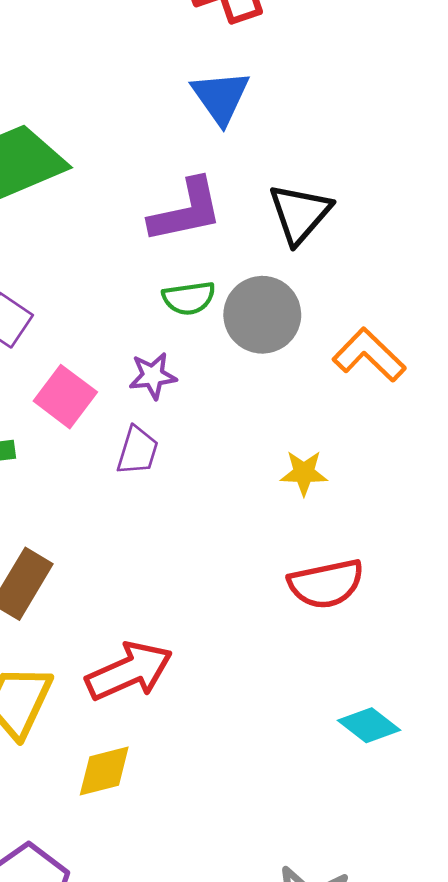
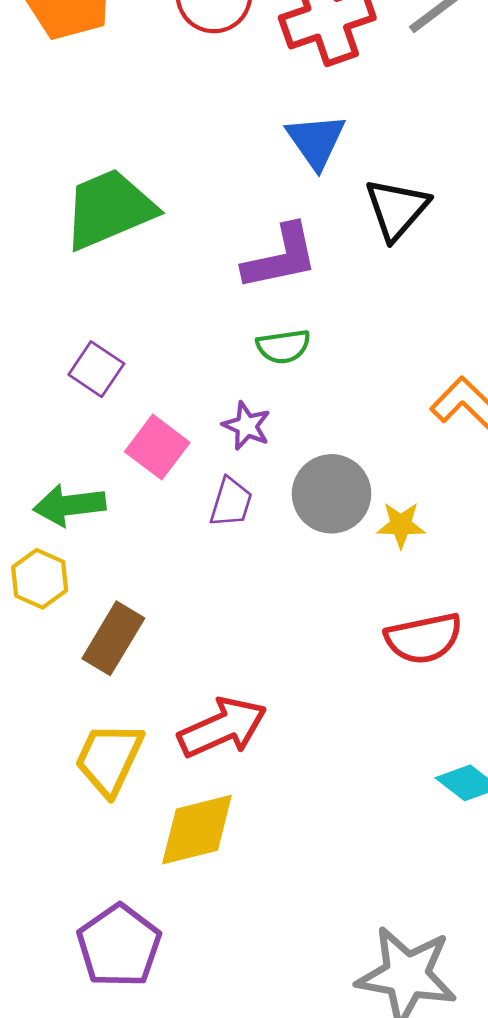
black triangle: (300, 214) -> (397, 209), moved
gray circle: (262, 315) -> (332, 494), moved
purple star: (153, 376) -> (247, 426), turned 30
yellow diamond: (104, 771) -> (197, 830), size x1.4

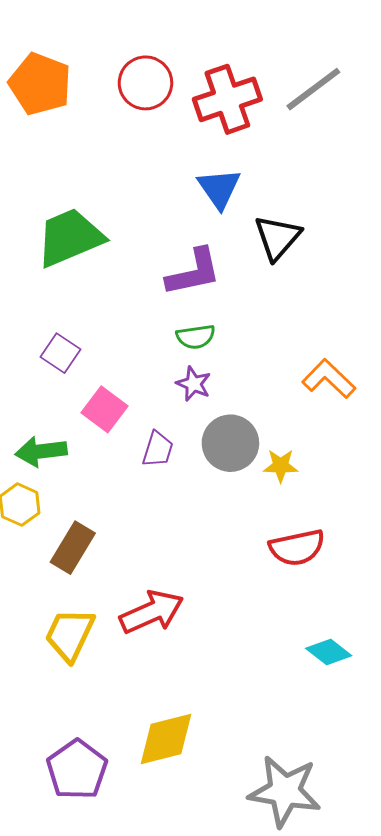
purple star: (247, 426) -> (194, 384), moved
yellow diamond: (197, 830) -> (166, 739), moved

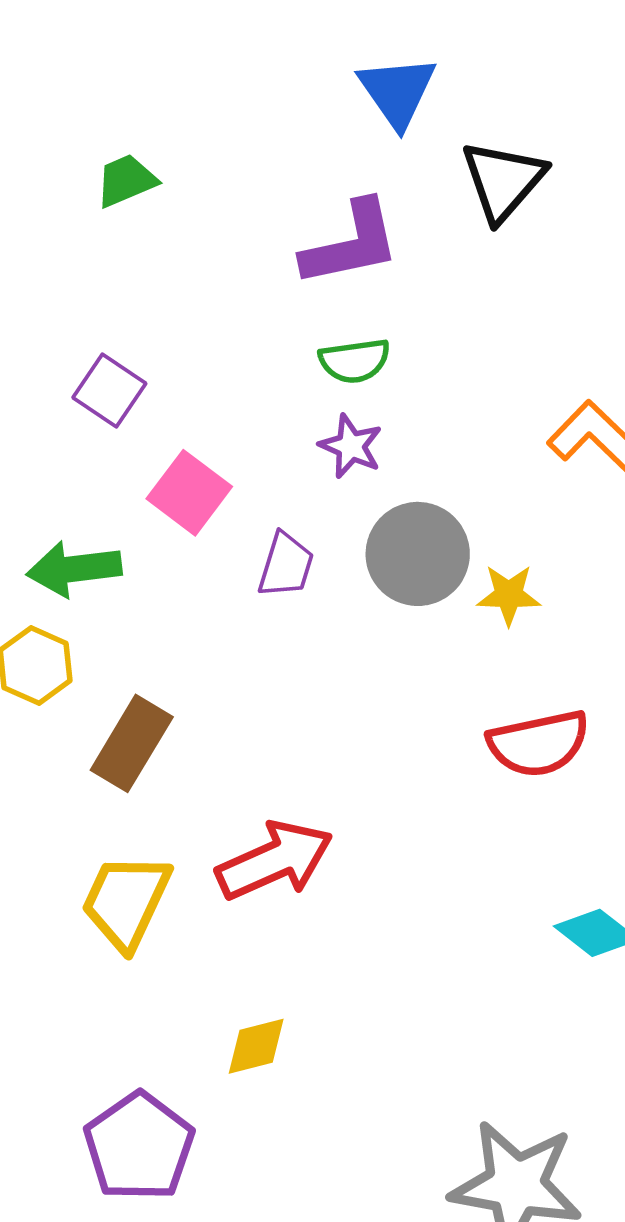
green trapezoid: (70, 237) -> (126, 181), size x0.5
yellow diamond: (166, 739) -> (256, 1046), moved, size x0.6

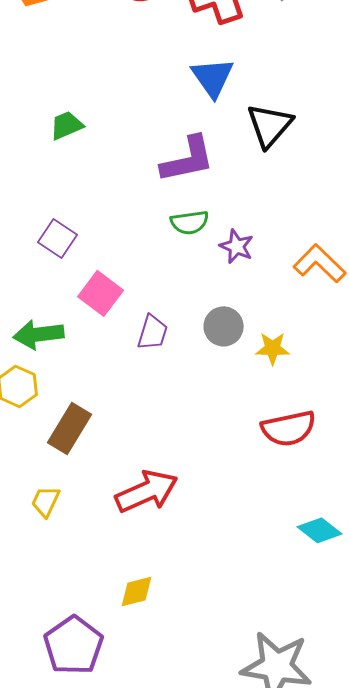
purple star: (351, 446) -> (237, 246), moved
gray circle: (418, 554) -> (224, 326), size x0.7
yellow trapezoid: (126, 901) -> (46, 501), moved, size x0.6

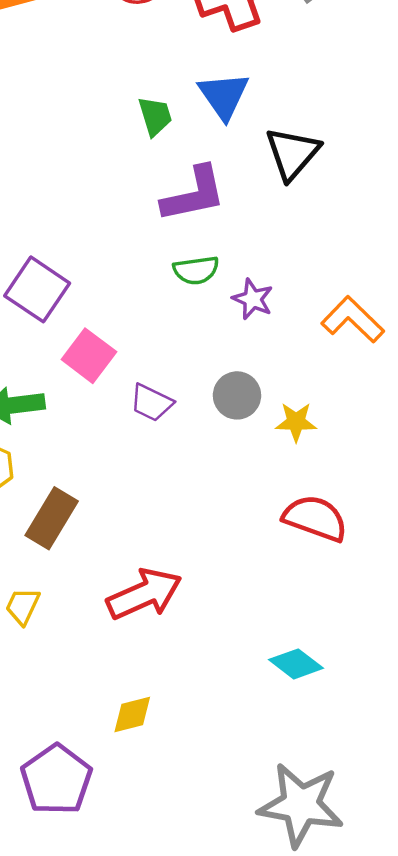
green trapezoid: (67, 125) -> (155, 116), moved, turned 96
purple square: (58, 238) -> (37, 289), size x1.4
purple trapezoid: (153, 332) -> (152, 403), turned 99
red semicircle: (289, 428) -> (315, 518), turned -148
cyan diamond: (320, 530) -> (296, 664), moved

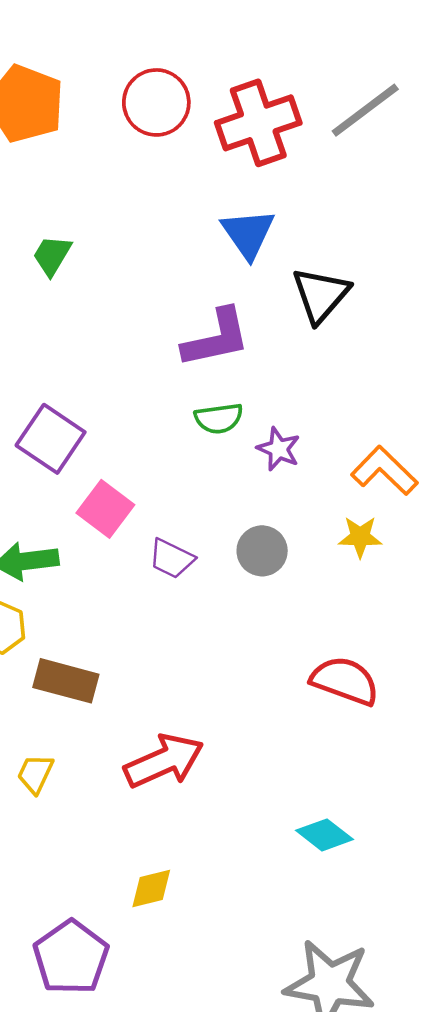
green trapezoid: (155, 116) -> (52, 255), moved, turned -132
yellow star: (296, 422) -> (360, 537), moved
brown rectangle: (52, 518) -> (66, 681), turned 74

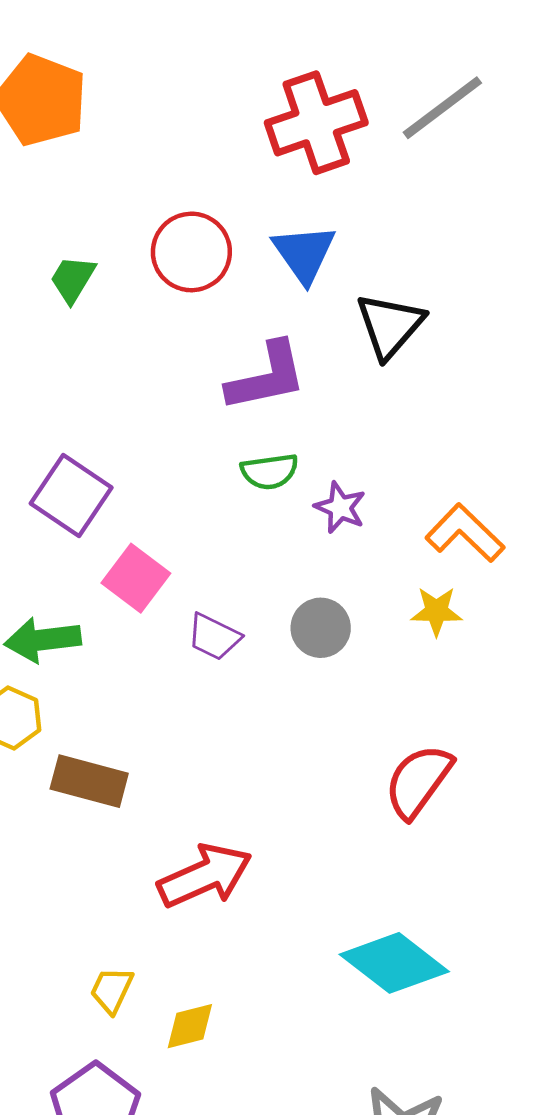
red circle: (156, 102) -> (191, 252), moved
red semicircle: (345, 681) -> (418, 781), turned -74
yellow trapezoid: (35, 774) -> (112, 990), moved
cyan diamond: (324, 835) -> (394, 963), size x1.6

